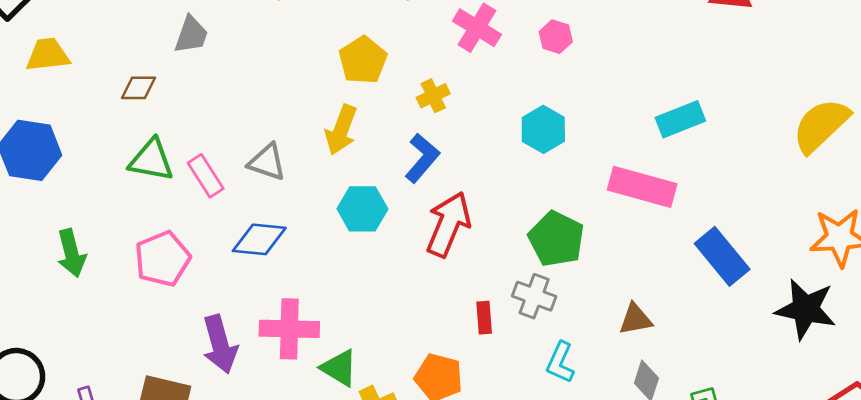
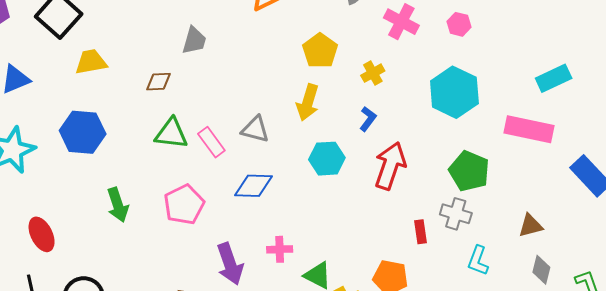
cyan hexagon: (543, 129) -> (454, 92), size x1.5
blue L-shape: (422, 158) -> (368, 119), size x0.7
pink cross: (289, 329) -> (280, 249), size x0.6

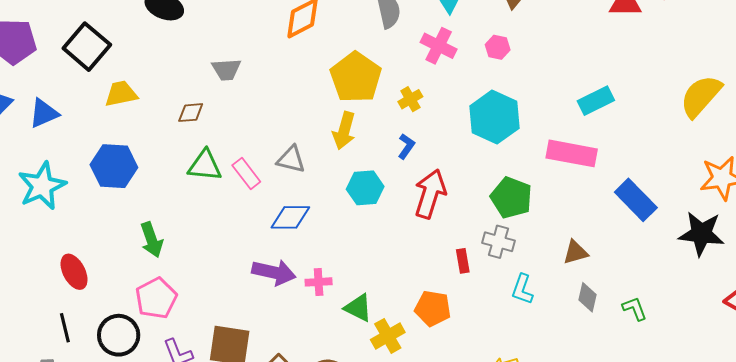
gray trapezoid: (194, 40) -> (226, 70), turned 72
yellow pentagon: (320, 51) -> (356, 77), size x1.4
pink pentagon: (184, 205) -> (156, 298), moved
purple arrow: (230, 264) -> (274, 272), moved, turned -57

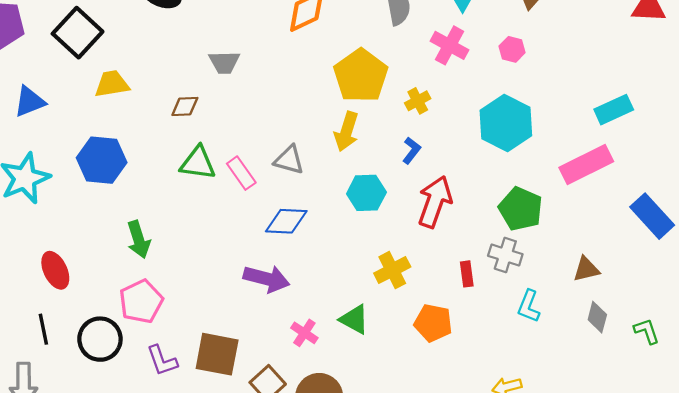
pink rectangle: (572, 153) -> (586, 164), turned -39
pink cross: (319, 282) -> (304, 333), moved, turned 35
yellow cross: (388, 336) -> (392, 270), moved

